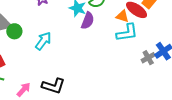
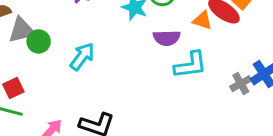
purple semicircle: (88, 21) -> (167, 38), moved, turned 66
cyan L-shape: (127, 33) -> (191, 65), moved

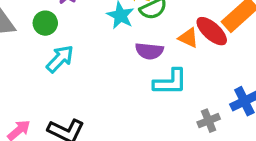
green circle: (39, 41) -> (45, 23), moved
gray cross: (241, 84) -> (209, 121), moved

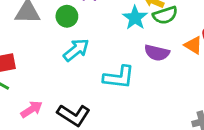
cyan L-shape: (170, 82) -> (119, 77), moved

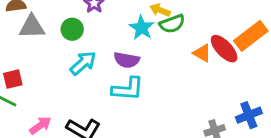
purple semicircle: (157, 53) -> (127, 60), moved

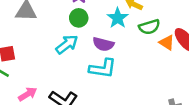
green semicircle: (172, 24) -> (149, 27), moved
green circle: (72, 29) -> (79, 18), moved

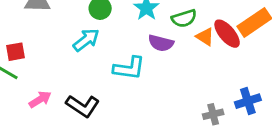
purple semicircle: (103, 44) -> (161, 43), moved

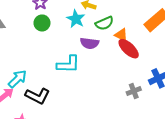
red ellipse: (227, 34) -> (129, 49), moved
cyan arrow: (86, 40) -> (17, 79), moved

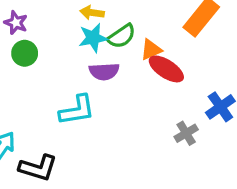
cyan star: (76, 19) -> (93, 38), moved, turned -30
orange triangle: (121, 35) -> (151, 50), turned -40

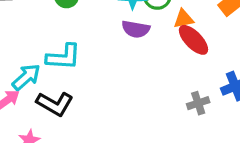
cyan L-shape: (77, 110) -> (63, 57), moved

